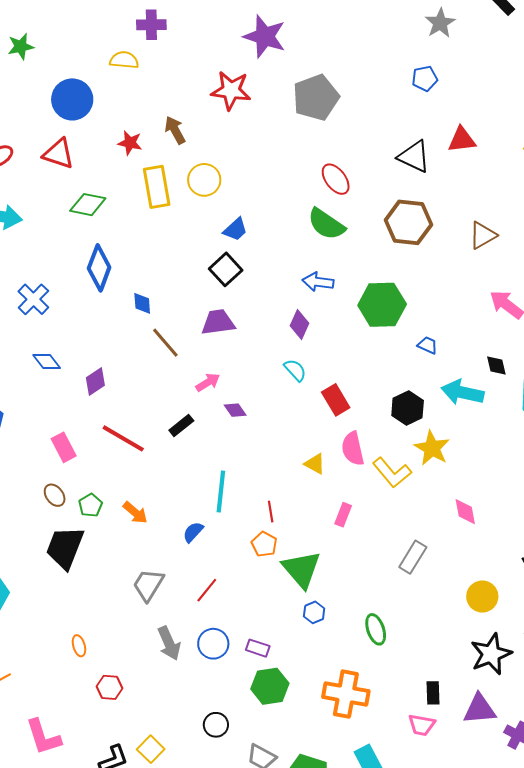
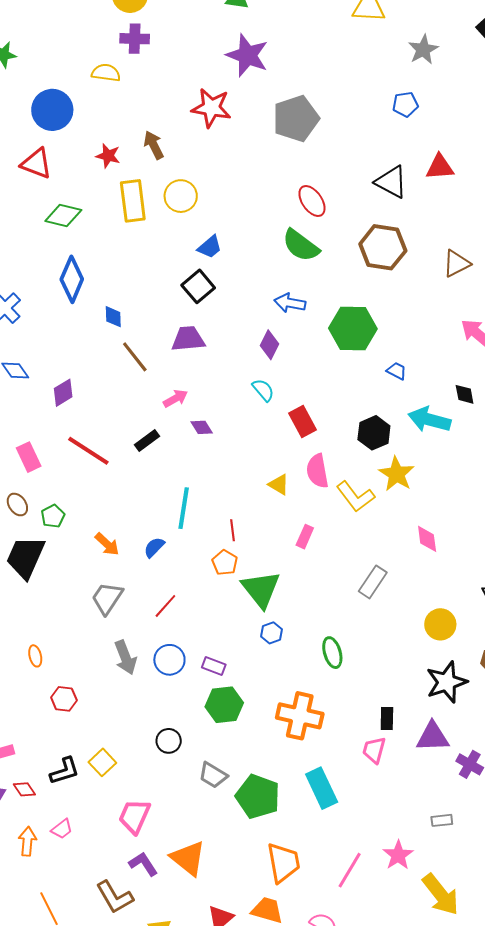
orange arrow: (135, 513) -> (107, 544), moved
pink trapezoid: (422, 725) -> (374, 750), turned 92

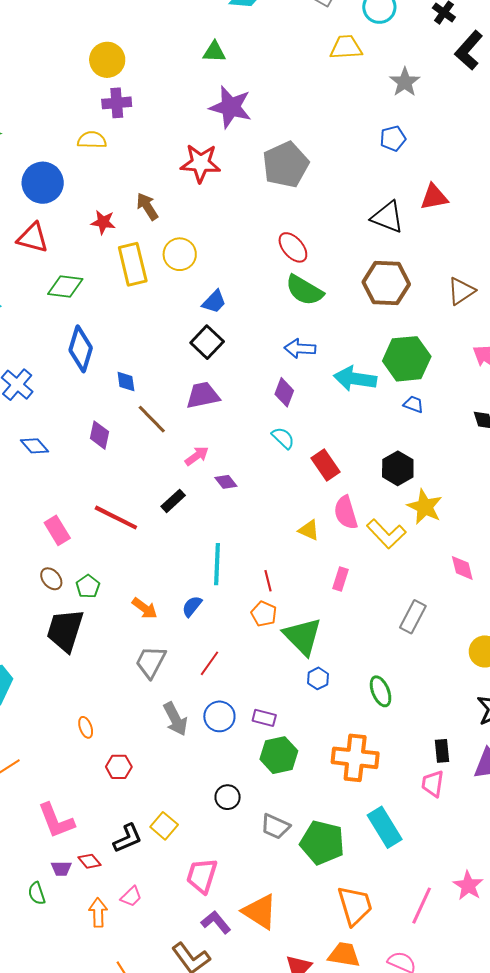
red ellipse: (312, 201) -> (293, 247), moved
green hexagon: (353, 329) -> (407, 359), moved
purple diamond: (63, 393) -> (100, 435), moved, turned -40
cyan arrow: (429, 420) -> (355, 379), moved

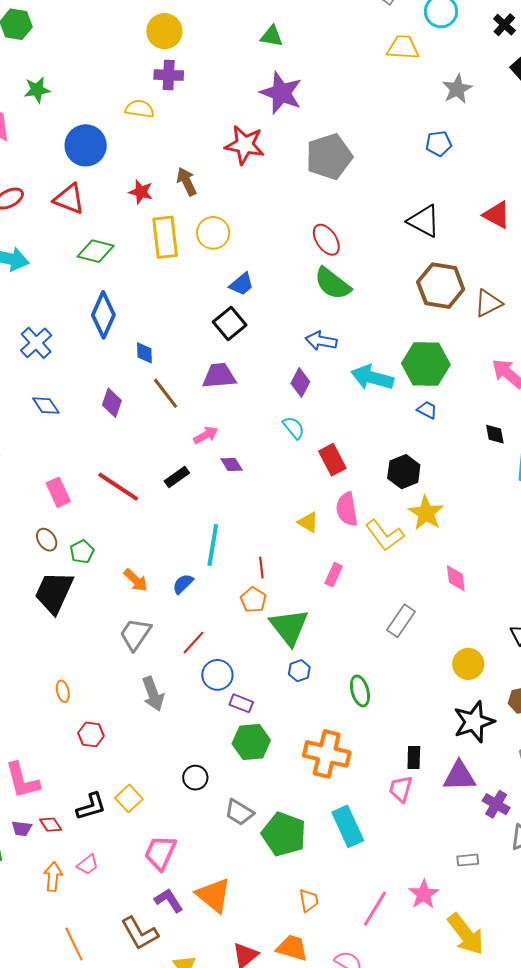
red triangle: (434, 197) -> (497, 215), moved, turned 32
brown hexagon: (386, 283) -> (441, 286), moved
blue circle: (219, 716) -> (217, 675), moved
orange trapezoid: (355, 905) -> (309, 900), size x0.6

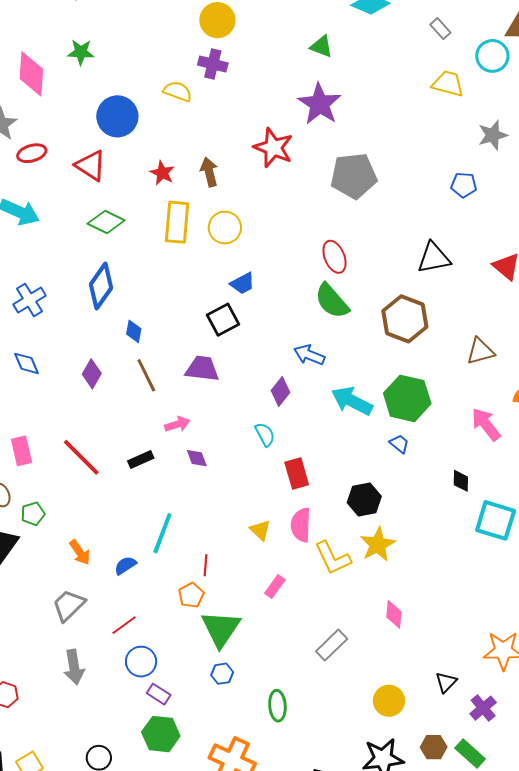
black triangle: (424, 221) -> (434, 258), turned -51
brown hexagon: (441, 286) -> (405, 319), moved

